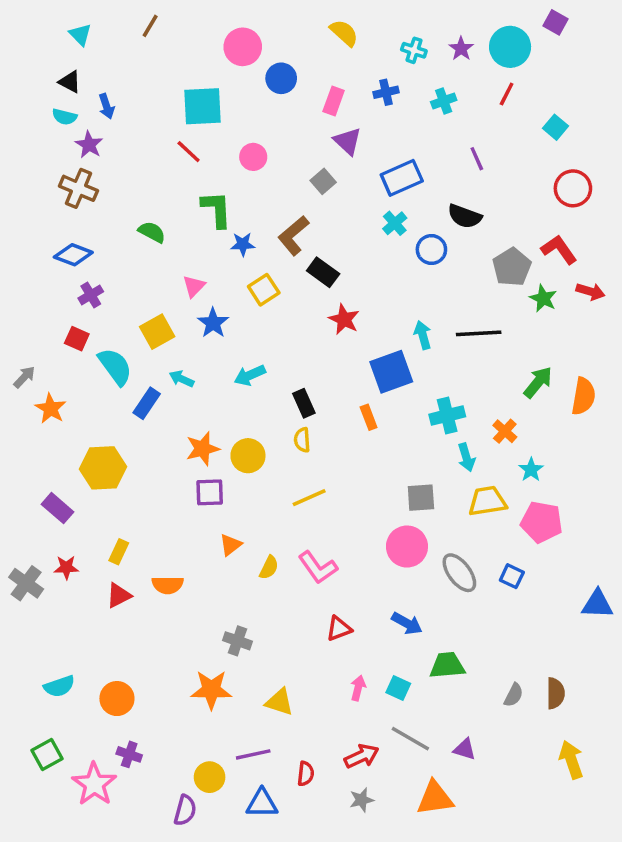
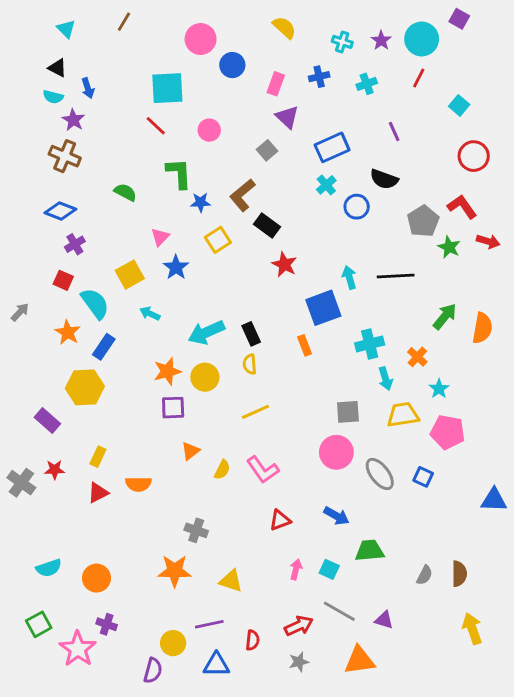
cyan arrow: (250, 375) -> (206, 332), moved, size x1.4
blue rectangle: (147, 403) -> (104, 347), moved
orange star: (51, 408) -> (68, 332), moved

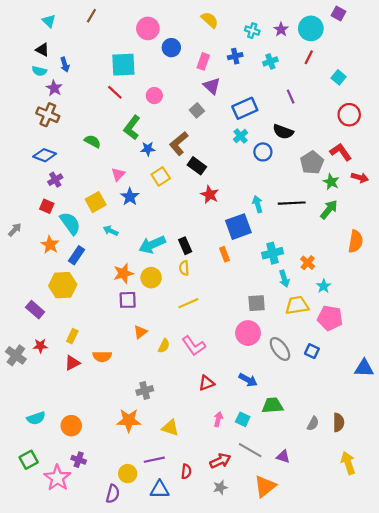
green L-shape: (179, 173) -> (132, 127), turned -140
green arrow: (445, 316) -> (329, 209), moved
gray cross: (196, 530) -> (145, 391), turned -35
orange triangle: (360, 660) -> (265, 486), turned -30

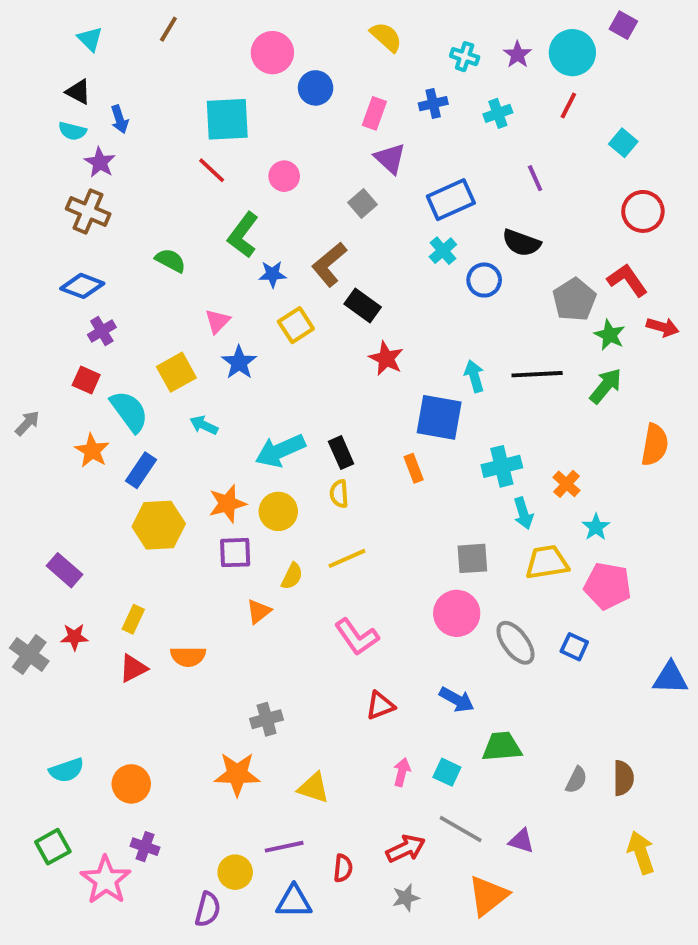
blue square: (238, 227) -> (439, 417), turned 30
yellow hexagon: (63, 285) -> (159, 525), moved
yellow semicircle: (164, 346) -> (292, 576), moved

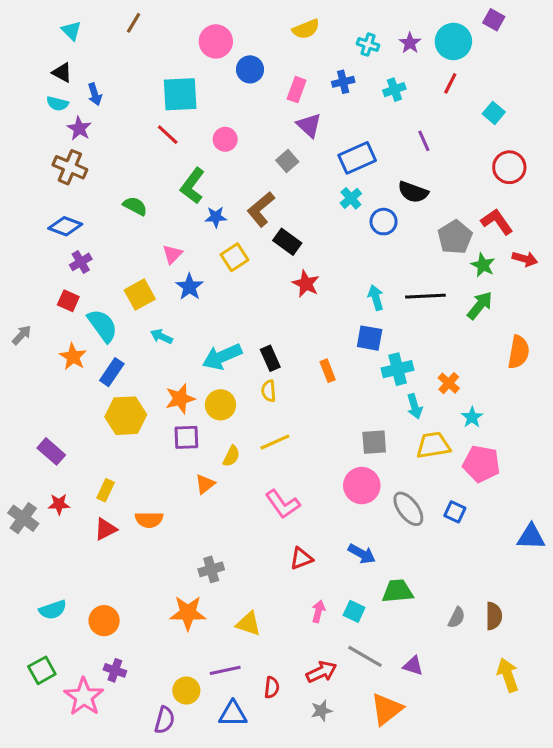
yellow semicircle: (386, 37) -> (306, 29), turned 116
blue square: (439, 417) -> (370, 338), moved, size x0.7

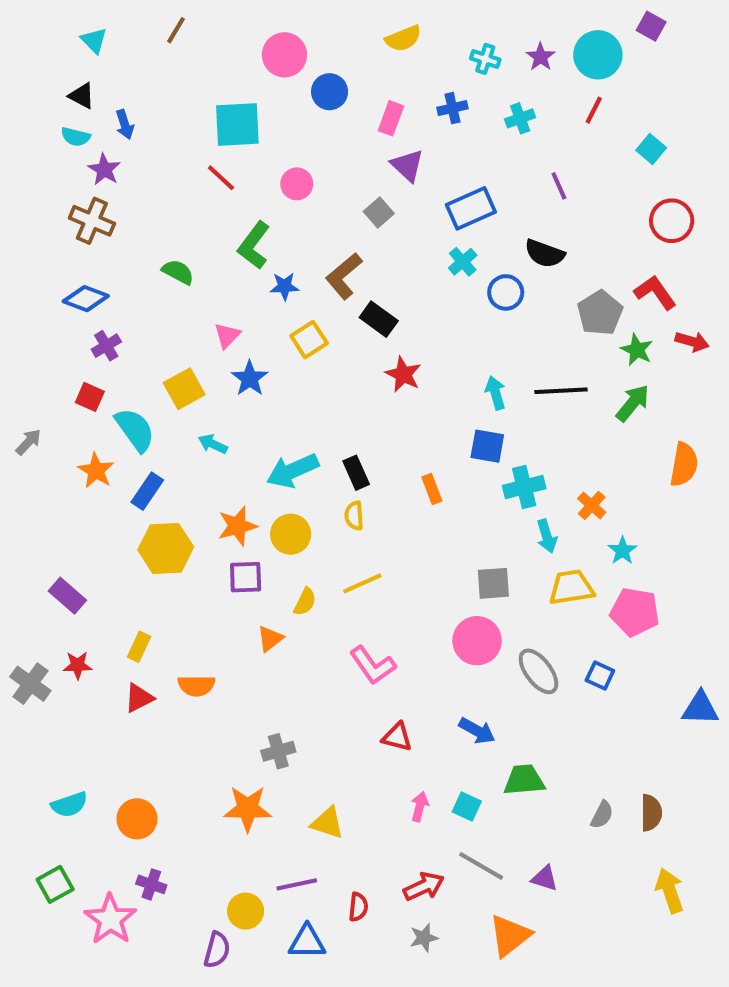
red triangle: (301, 559) -> (397, 737), turned 35

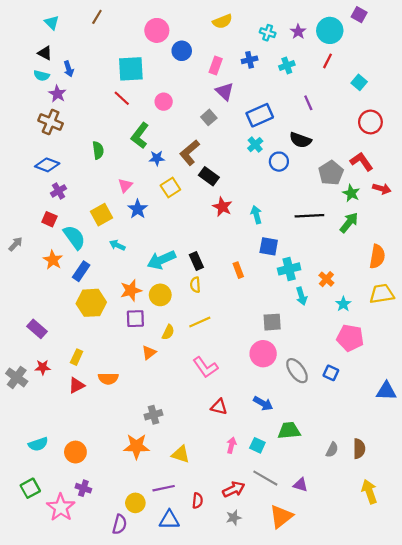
green semicircle: (178, 272) -> (98, 150), turned 54
cyan arrow: (495, 393) -> (256, 215), moved
yellow trapezoid: (571, 587) -> (382, 294), moved

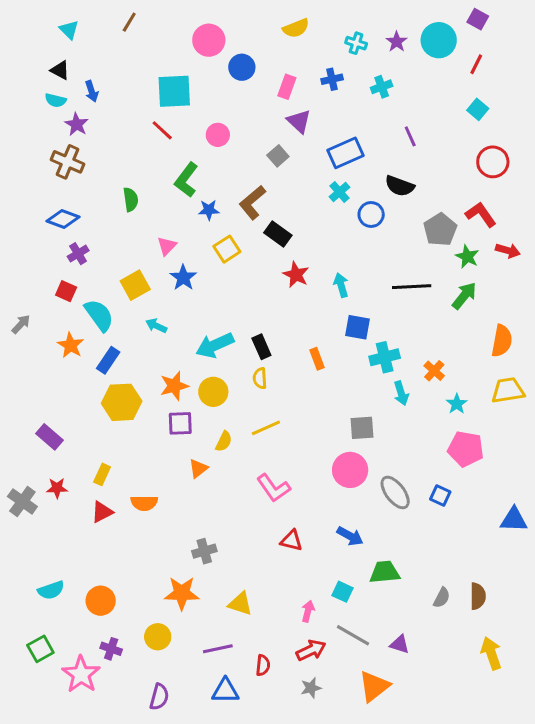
red line: (328, 61) -> (476, 64), moved
pink arrow: (231, 445) -> (308, 611), moved
yellow circle: (135, 503) -> (158, 637), moved

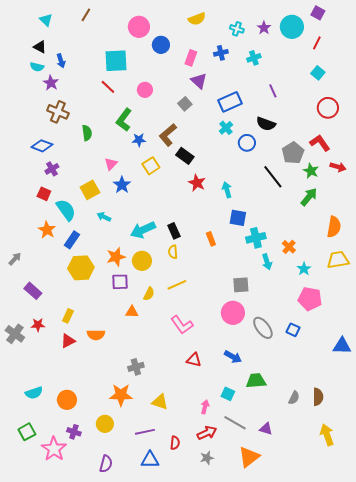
brown cross: (68, 162) -> (58, 112), moved
black line: (412, 287) -> (273, 177), moved, turned 55
gray arrow: (21, 324) -> (15, 259), moved
orange triangle: (198, 468) -> (132, 312), turned 40

